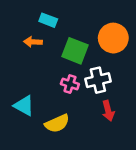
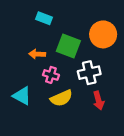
orange arrow: (33, 42) -> (37, 54), moved
pink cross: (70, 84) -> (51, 75), moved
yellow semicircle: (57, 123) -> (61, 98), moved

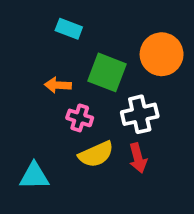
cyan triangle: (22, 96) -> (34, 176), moved, turned -30
red arrow: (98, 100) -> (138, 158), moved

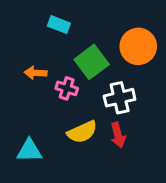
green square: (107, 72) -> (92, 62), turned 32
orange arrow: (58, 85) -> (36, 73), moved
pink cross: (80, 118) -> (67, 88), moved

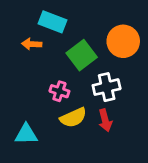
cyan rectangle: (59, 25) -> (52, 22), size x1.4
orange arrow: (36, 73) -> (32, 44), moved
pink cross: (67, 88) -> (59, 91), moved

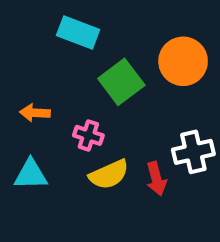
orange arrow: (32, 44) -> (35, 113), moved
white cross: (107, 87) -> (193, 152), moved
cyan triangle: (26, 134) -> (31, 175), moved

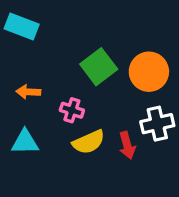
cyan rectangle: (78, 32) -> (22, 26), moved
orange circle: (183, 61) -> (149, 72), moved

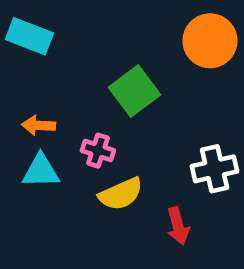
orange circle: (149, 72) -> (210, 41), moved
cyan triangle: (25, 142) -> (41, 171), moved
red arrow: (127, 145) -> (178, 226), moved

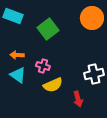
green square: (135, 91) -> (48, 29), moved
cyan triangle: (41, 171) -> (18, 75), turned 36

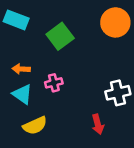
pink cross: (43, 66) -> (54, 83), turned -32
yellow semicircle: (53, 85) -> (35, 126), moved

